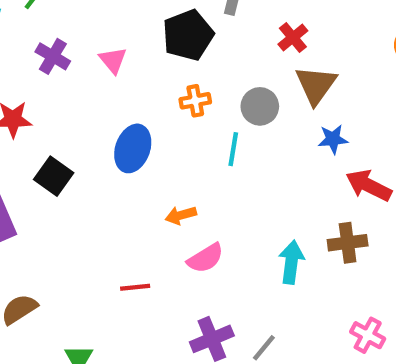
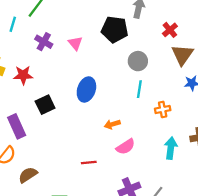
black pentagon: (188, 35) -> (115, 29), turned 30
orange cross: (195, 101) -> (163, 109), moved
gray circle: (260, 106) -> (138, 61), moved
black square: (54, 176) -> (45, 105), turned 30

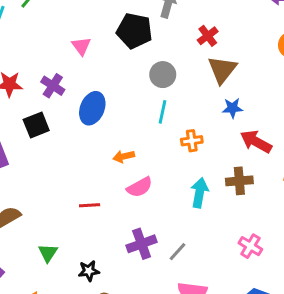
purple cross: (44, 42) -> (53, 86), moved

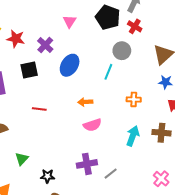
red cross: (208, 36) -> (135, 26), moved, turned -32
cyan line: (162, 112) -> (108, 72), moved
red line: (90, 205) -> (39, 109), moved

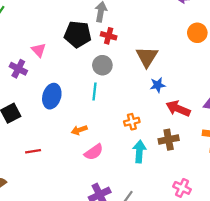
purple cross: (45, 45) -> (18, 69), moved
orange cross: (134, 99) -> (132, 122), moved

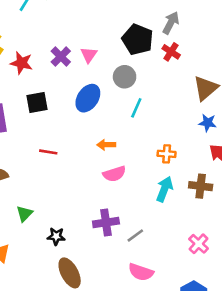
pink triangle: (39, 50) -> (89, 55), moved
gray circle: (102, 65) -> (125, 77), moved

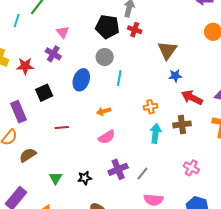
pink triangle: (89, 55) -> (63, 32), moved
pink semicircle: (114, 174) -> (107, 137), moved
black star: (56, 236) -> (85, 178), moved

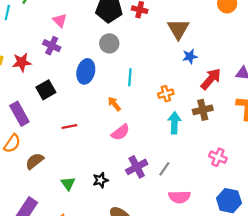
cyan line: (119, 78) -> (130, 77), moved
red arrow: (192, 98) -> (211, 79), turned 110
orange arrow: (104, 111) -> (114, 104), turned 72

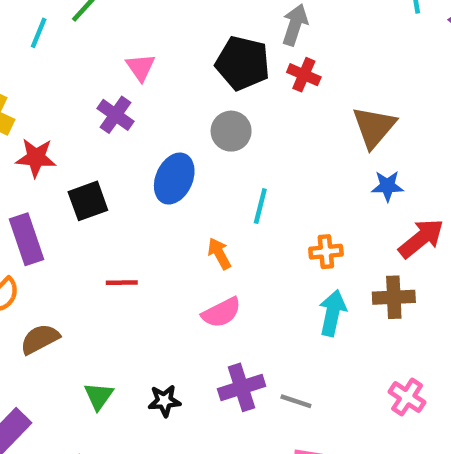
red star: (22, 62) -> (36, 158), moved
gray line: (164, 169) -> (296, 401), turned 64

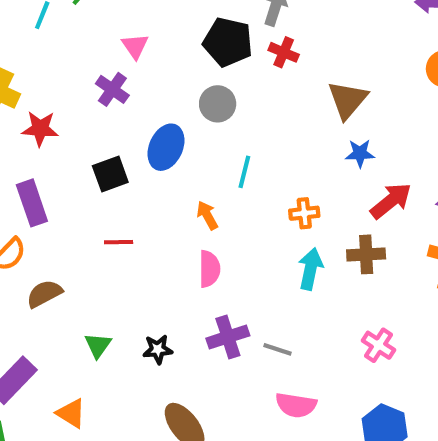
black square: (88, 201) -> (110, 174), moved
pink semicircle: (221, 313) -> (209, 269), turned -63

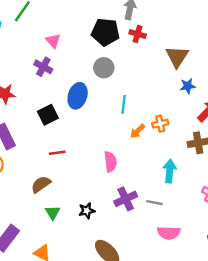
orange arrow: (207, 215) -> (138, 131), moved, turned -98
cyan arrow: (310, 269) -> (170, 171), moved
brown semicircle: (44, 294) -> (41, 184), moved

